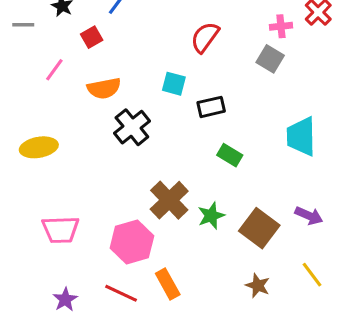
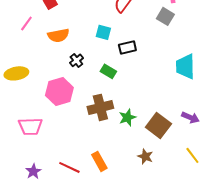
black cross: (132, 127) -> (76, 60), size x0.6
green rectangle: (230, 155) -> (108, 71), moved
brown cross: (169, 200) -> (100, 107), turned 30
pink hexagon: (132, 242) -> (59, 91), moved
brown star: (258, 286) -> (145, 156), moved

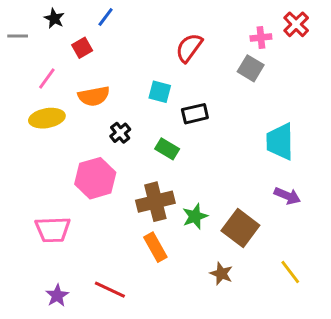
yellow ellipse: (16, 73) -> (47, 118), moved
purple arrow: (190, 117) -> (287, 196), moved
orange rectangle: (99, 161) -> (155, 247), moved

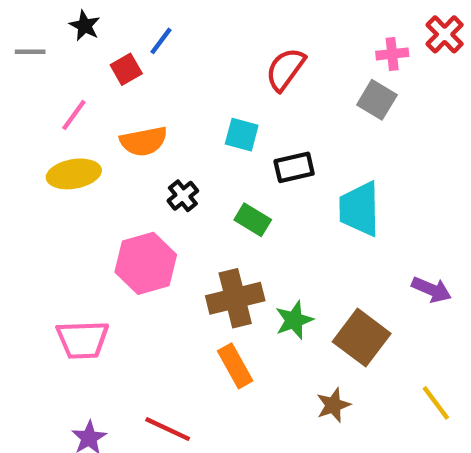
blue line: (106, 17) -> (161, 41), moved
cyan trapezoid: (280, 142) -> (360, 209), moved
brown star: (221, 274) -> (333, 405), turned 30

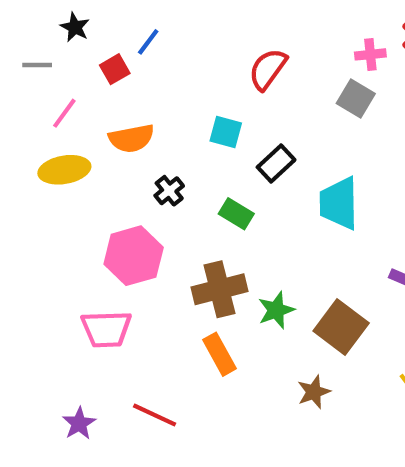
gray line: (30, 52) -> (37, 65), moved
black rectangle: (294, 167) -> (276, 163), turned -30
pink trapezoid: (83, 340) -> (106, 329), moved

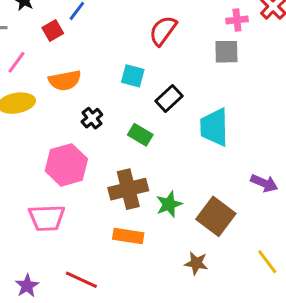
gray square: (356, 99) -> (226, 52), turned -32
orange rectangle: (219, 354) -> (128, 236), turned -52
brown star: (314, 392) -> (196, 263), turned 30

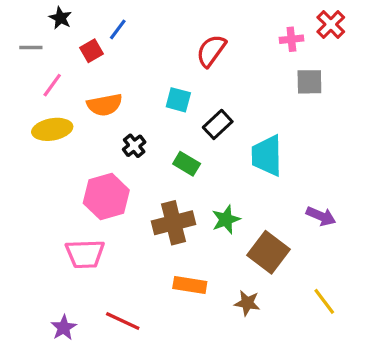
gray square: (226, 52) -> (309, 82), moved
green star: (169, 204) -> (226, 219), moved
orange rectangle: (128, 236) -> (190, 285), moved

